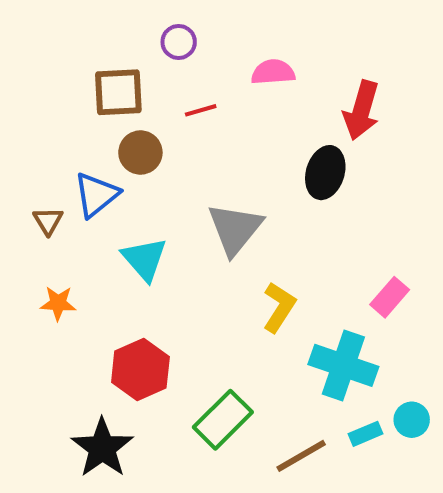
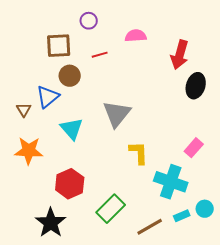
black ellipse: (325, 173) -> (196, 86), moved
orange star: (58, 303) -> (29, 151), size x1.6
yellow L-shape: (279, 307) -> (139, 153), turned -35

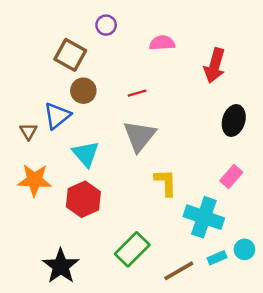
brown square: (59, 46) -> (70, 55), turned 32
red line: (100, 55) -> (137, 93), moved
black ellipse: (196, 86) -> (234, 120), moved
red hexagon: (70, 184) -> (83, 199), moved

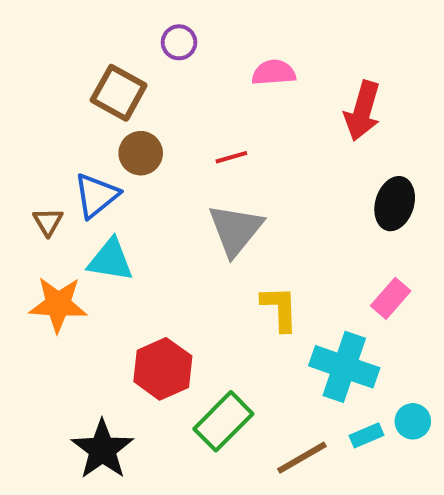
cyan triangle: (86, 154) -> (110, 260), moved, turned -40
red hexagon: (83, 199) -> (163, 369), moved

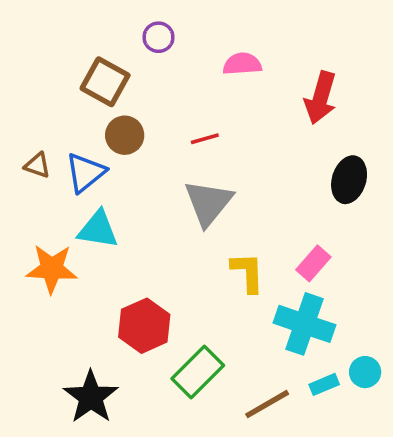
brown triangle: (48, 222) -> (37, 165), moved, turned -40
pink rectangle: (391, 298) -> (313, 263), moved

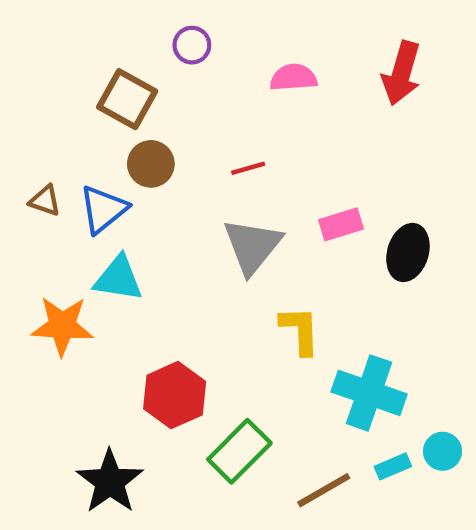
red arrow: (321, 98) -> (401, 73), moved
black ellipse: (349, 180) -> (408, 252), moved
pink rectangle: (313, 263) -> (341, 224), moved, turned 32

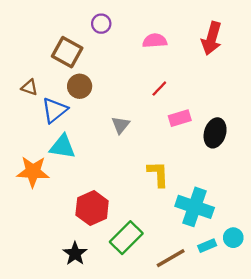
red line: (248, 168) -> (159, 89), moved, turned -30
brown triangle: (45, 201) -> (29, 87), moved
gray triangle: (252, 246) -> (121, 125), moved, size x0.6
black star: (110, 482) -> (75, 254), moved, size x0.7

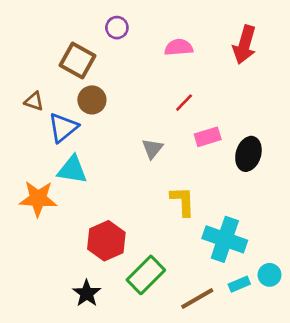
gray triangle: (121, 125) -> (152, 149), moved

